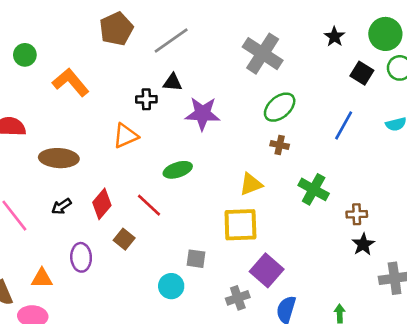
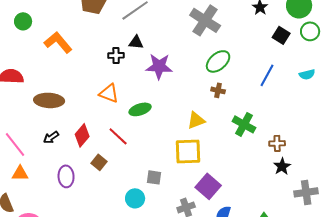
orange triangle: (125, 136) -> (109, 93), moved, turned 45
orange triangle: (42, 278) -> (20, 173), moved

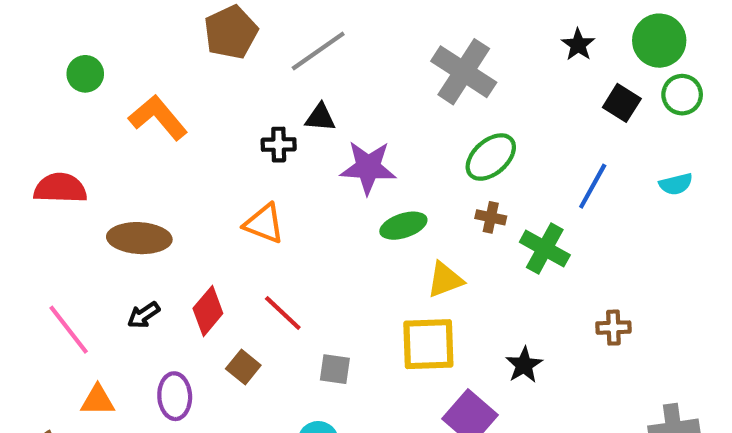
green ellipse: (140, 109) -> (403, 226), moved
green cross: (244, 124) -> (545, 249), moved
black star: (282, 166) -> (524, 365), moved
orange triangle: (20, 173) -> (98, 400), moved
gray square: (154, 177) -> (335, 369), moved

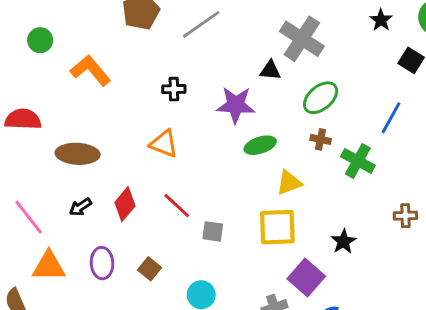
black triangle: (320, 117) -> (270, 70), moved
brown square: (243, 367) -> (149, 269), moved
gray square: (335, 369) -> (213, 231), moved
orange triangle: (98, 400) -> (49, 266), size x1.4

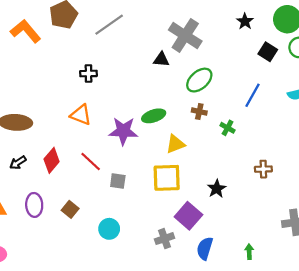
orange L-shape: (90, 70) -> (26, 31), moved
purple star: (236, 105) -> (123, 131), moved
green cross: (358, 161) -> (228, 128), size x0.6

